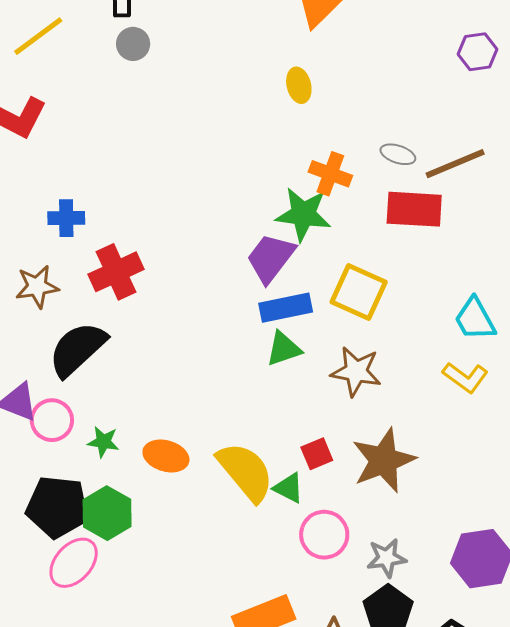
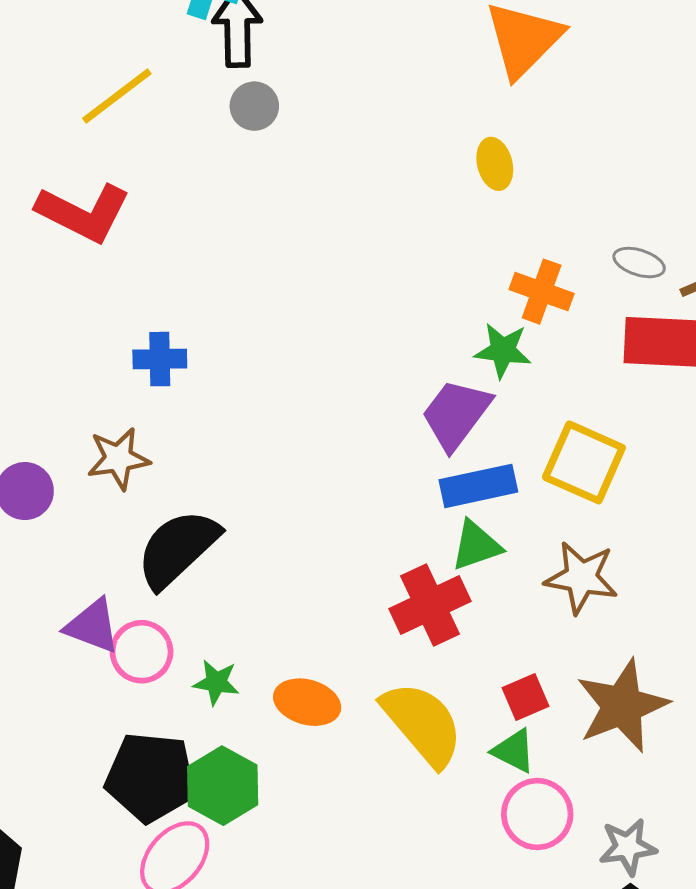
green star: (303, 214) -> (503, 351), size x0.7
red cross: (116, 272) -> (430, 605), moved
green triangle: (289, 488) -> (514, 751), moved

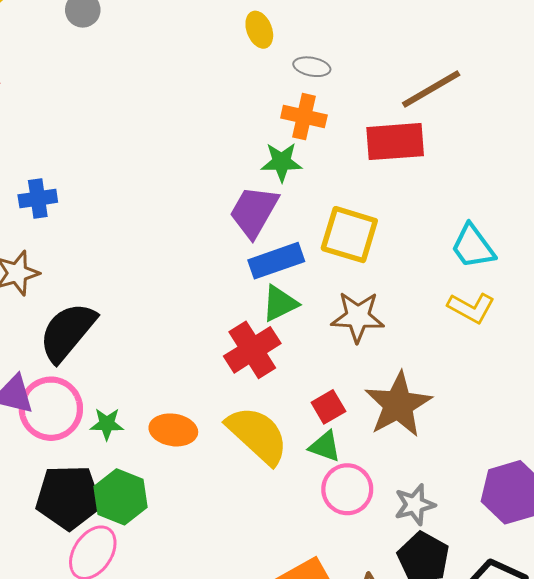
gray ellipse: (639, 263) -> (312, 67), moved
pink circle: (142, 652) -> (51, 409), size x1.4

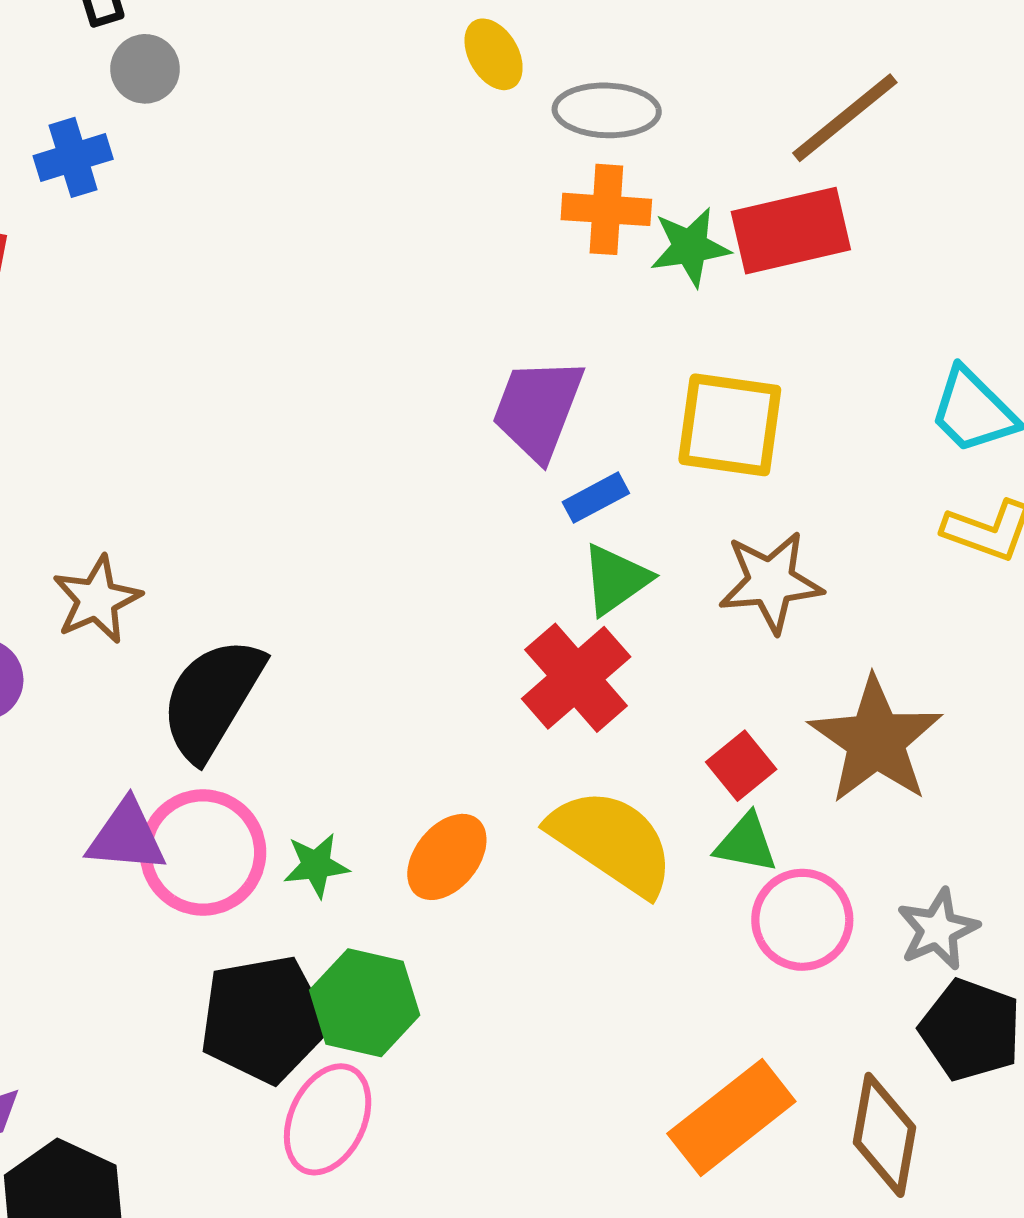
gray ellipse: (312, 67) -> (607, 110), size x1.4
green star: (282, 162) -> (690, 247), moved
blue cross: (38, 199) -> (73, 157), moved
blue rectangle: (276, 261) -> (596, 498), size x0.6
orange ellipse: (173, 430) -> (447, 857), turned -51

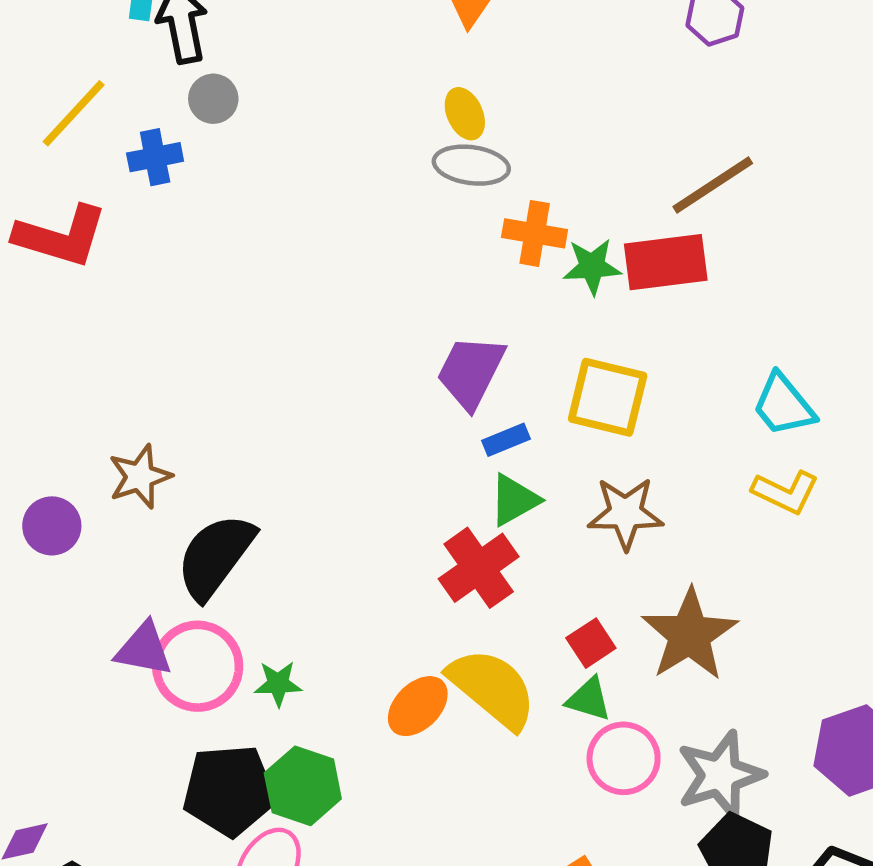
gray ellipse: (607, 110) -> (471, 165), moved
orange ellipse: (447, 857) -> (418, 706), moved
gray star: (938, 929) -> (720, 775), size x1.5

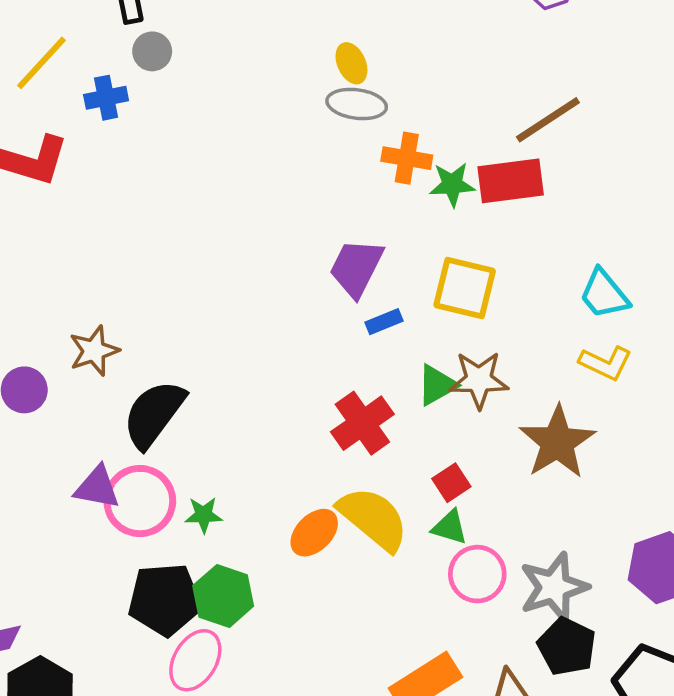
green triangle: (514, 500) -> (437, 385), moved
brown star: (689, 635) -> (557, 442), moved

